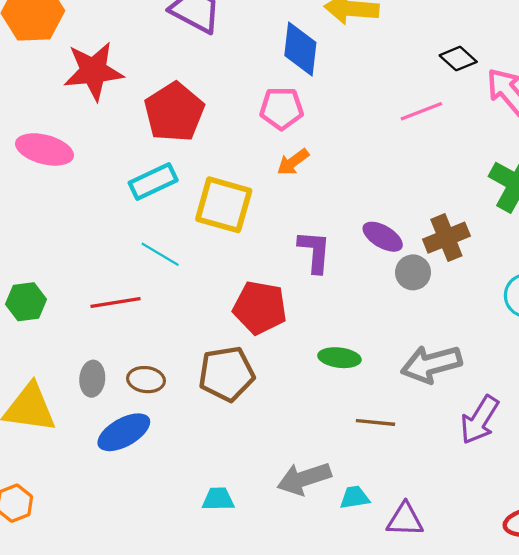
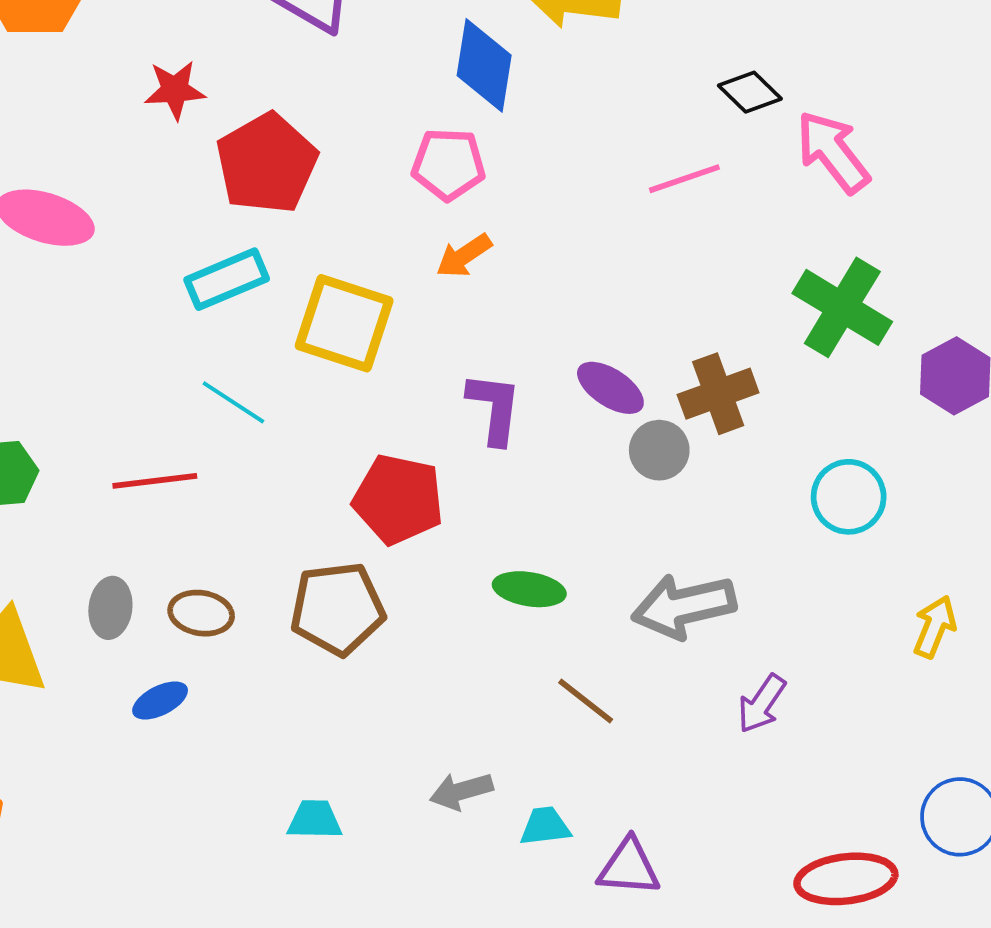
red star: (93, 71) -> (175, 90), moved, size x0.6
purple arrow: (480, 420) -> (762, 704), size x0.7
brown line: (376, 422) -> (586, 701), turned 30
blue ellipse: (124, 432) -> (160, 701), size x0.6
gray arrow: (304, 479) -> (461, 791), size x0.7

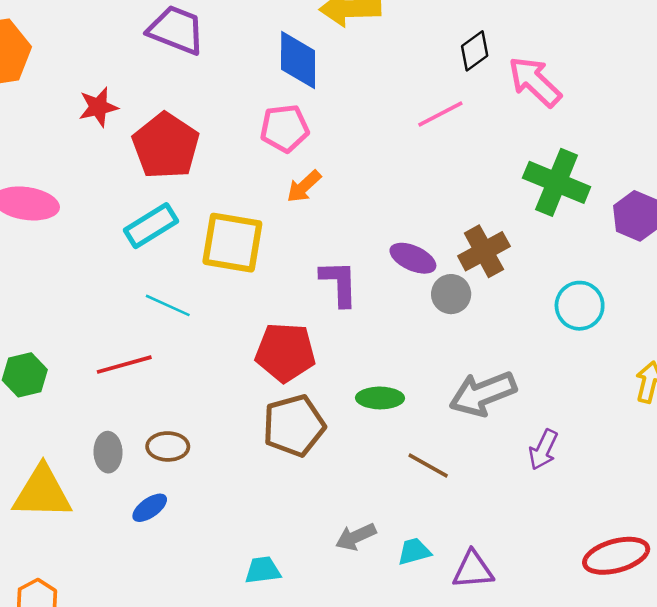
black diamond: (750, 92) -> (475, 51), turned -72
brown pentagon: (337, 609) -> (294, 426), moved

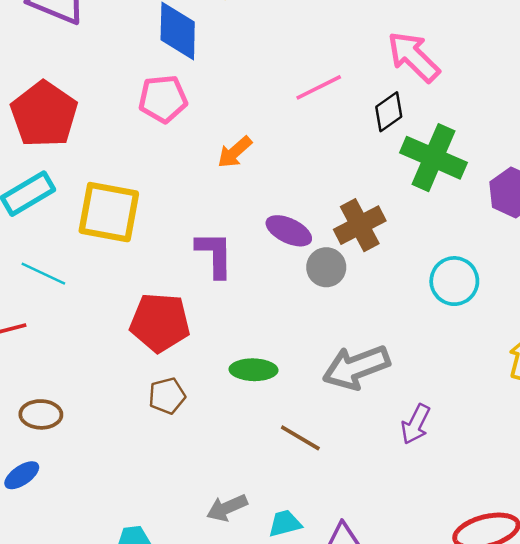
black diamond: (475, 51) -> (389, 112), moved
orange arrow: (304, 186) -> (235, 152), moved
brown pentagon: (294, 426) -> (167, 396), size x0.6

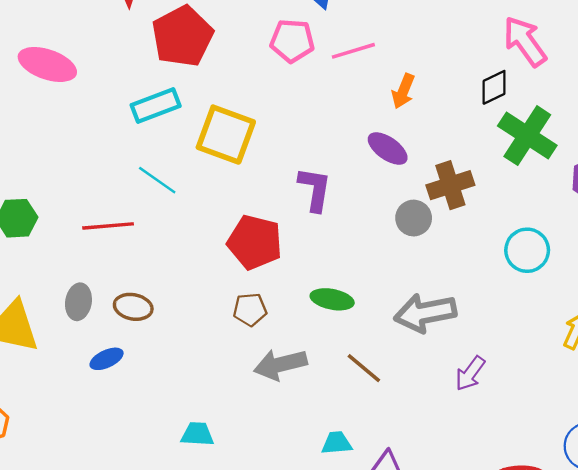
pink line: (319, 87) -> (353, 51), moved
orange arrow: (235, 152) -> (403, 91), moved, turned -36
purple ellipse: (289, 231) -> (388, 148), moved
gray arrow: (227, 508) -> (280, 364), moved, size x1.4

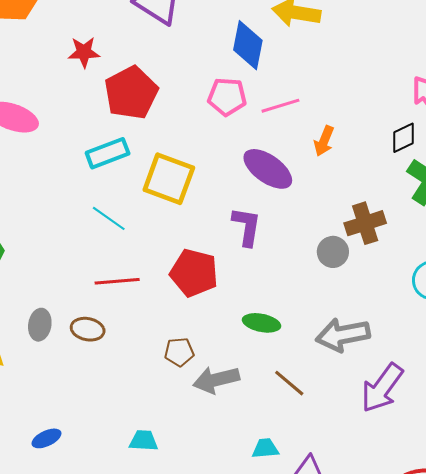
purple ellipse: (388, 148) -> (268, 169), moved, size x1.4
red line: (108, 226) -> (117, 281), moved
brown pentagon: (250, 309) -> (179, 352), moved
blue ellipse: (107, 359) -> (46, 438), moved
purple arrow: (470, 373) -> (382, 388), size x1.6

